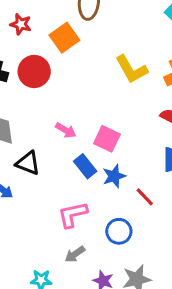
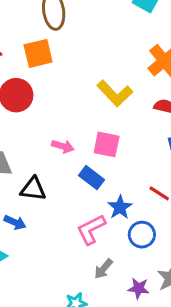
orange square: (64, 38) -> (38, 53), turned 36
yellow L-shape: (131, 69) -> (115, 93), moved
blue star: (114, 176) -> (120, 207), moved

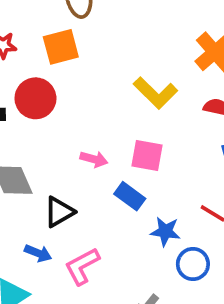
black triangle: (33, 189) -> (59, 212), turned -36
blue star: (120, 207) -> (165, 231), turned -30
pink L-shape: (91, 229) -> (82, 266), moved

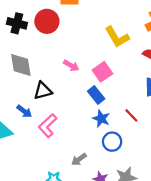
pink square: (147, 155) -> (102, 72), turned 30
blue rectangle: (130, 196) -> (96, 95), moved
pink L-shape: (82, 266) -> (48, 126), turned -30

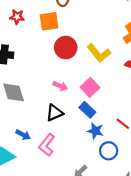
red circle: (47, 21) -> (66, 48), moved
black triangle: (43, 91) -> (54, 113), moved

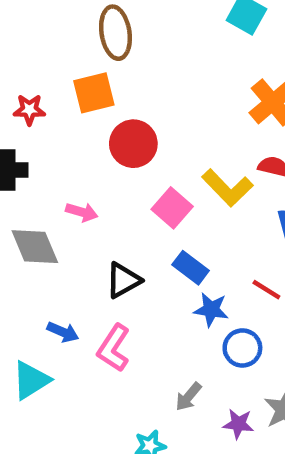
red star: (17, 17) -> (29, 110), moved
yellow L-shape: (99, 53) -> (227, 188), moved
pink arrow: (60, 86) -> (82, 212), moved
pink square: (90, 87) -> (172, 208), moved

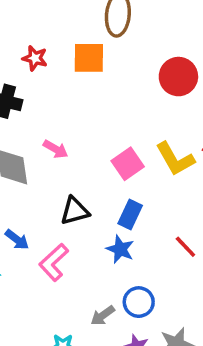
red circle: (133, 144) -> (178, 77), moved
blue rectangle: (191, 268) -> (130, 214), turned 64
blue star: (211, 310) -> (120, 249), moved
blue circle: (242, 348) -> (139, 302), moved

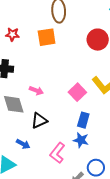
red star: (35, 58) -> (12, 34), moved
black triangle: (75, 211) -> (39, 120), moved
pink L-shape: (54, 262) -> (57, 153), moved

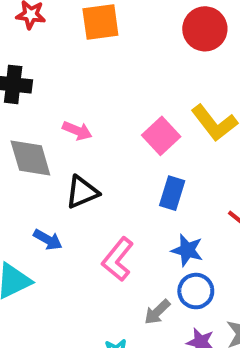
blue star: (81, 140) -> (187, 250), moved

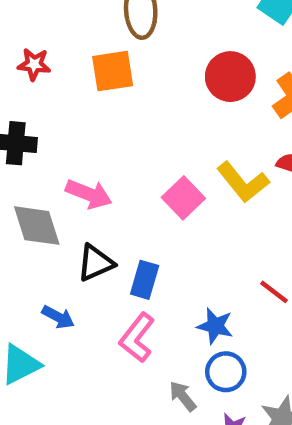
pink arrow: (77, 131) -> (89, 194), size x1.4
blue rectangle: (172, 193) -> (145, 280), moved
gray arrow: (157, 312) -> (183, 396), turned 96

